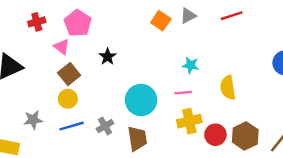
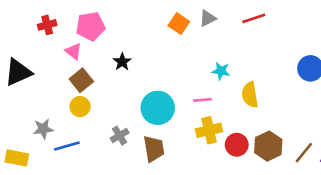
pink pentagon: (78, 23) -> (91, 26), turned 30
cyan star: (191, 65) -> (221, 71), moved
blue line: (72, 126) -> (67, 146), moved

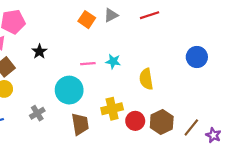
cyan star: (221, 71) -> (113, 61), moved
pink line: (202, 100) -> (88, 64), moved
brown trapezoid: (154, 149) -> (80, 124), moved

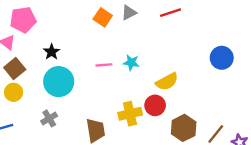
yellow semicircle: (146, 79) -> (167, 82), turned -110
cyan circle: (69, 90) -> (59, 82), moved
red circle: (135, 121) -> (155, 105), moved

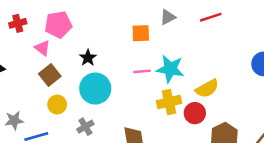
orange square: (103, 17) -> (141, 33), moved, turned -36
cyan star: (131, 63) -> (170, 69), size x1.6
yellow circle: (14, 92) -> (57, 104), moved
yellow cross: (130, 114) -> (169, 102), moved

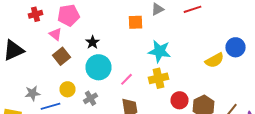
pink line: (142, 71) -> (126, 79), moved, turned -40
yellow semicircle: (207, 89) -> (214, 60), moved
yellow circle: (57, 104) -> (68, 89), moved
red circle: (195, 113) -> (180, 100), moved

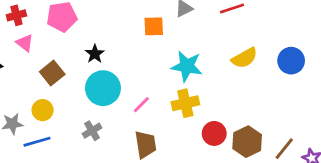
pink triangle: (56, 34) -> (25, 43), moved
yellow semicircle: (214, 60) -> (244, 58), moved
yellow circle: (68, 89) -> (43, 110), moved

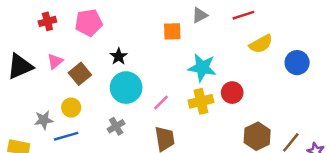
pink triangle: (25, 43) -> (55, 61), moved, turned 42
yellow semicircle: (244, 58) -> (261, 44), moved
red circle: (214, 133) -> (232, 93), moved

